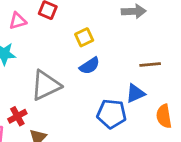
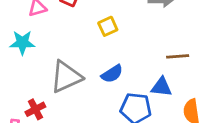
blue semicircle: (90, 66) -> (112, 74), moved
blue triangle: (135, 93) -> (161, 87), turned 30

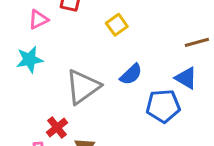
blue triangle: (161, 87) -> (186, 78), turned 35

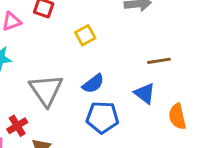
gray triangle: (83, 87) -> (46, 90), turned -36
blue pentagon: (163, 106) -> (102, 117), moved

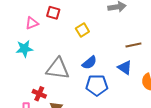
gray triangle: (46, 90) -> (58, 69), turned -45
red cross: (17, 126) -> (39, 94), turned -32

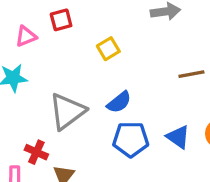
red square: (53, 13) -> (61, 20), turned -32
blue triangle: (125, 68) -> (178, 137), moved
gray triangle: (58, 69) -> (67, 111), turned -45

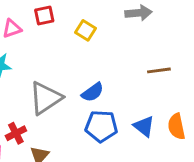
yellow square: (108, 49) -> (85, 30), moved, turned -30
red cross: (36, 152) -> (16, 133), turned 36

